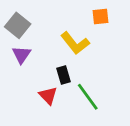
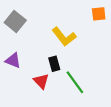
orange square: (100, 16) -> (99, 14), moved
purple triangle: (21, 55) -> (13, 61), moved, turned -42

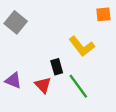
yellow L-shape: (64, 37) -> (82, 46), moved
purple triangle: (13, 61) -> (13, 80), moved

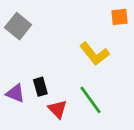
black rectangle: (57, 67) -> (40, 87), moved
red triangle: (43, 85) -> (58, 109), moved

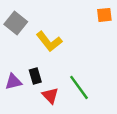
yellow L-shape: (94, 54) -> (49, 41), moved
purple triangle: (15, 93) -> (13, 82), turned -36

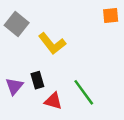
purple triangle: (13, 82) -> (14, 86), turned -36
red triangle: (50, 96) -> (53, 101), turned -30

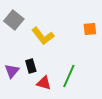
orange square: (111, 15) -> (90, 29), moved
green line: (84, 92) -> (69, 76), turned 60

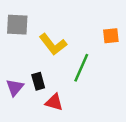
gray square: (14, 20) -> (17, 25), turned -36
green line: (69, 76) -> (81, 68), moved

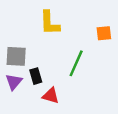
gray square: (17, 25) -> (16, 56), moved
yellow L-shape: (53, 44) -> (50, 23), moved, turned 36

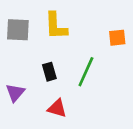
gray square: (16, 56) -> (18, 30), moved
black rectangle: (36, 76) -> (49, 72), moved

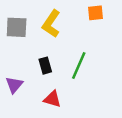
yellow L-shape: (56, 26) -> (51, 24), turned 36
orange square: (117, 38) -> (95, 13), moved

